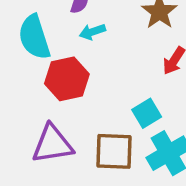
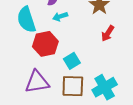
cyan square: (147, 113) -> (72, 61), moved

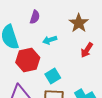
cyan arrow: (60, 16) -> (50, 40), moved

